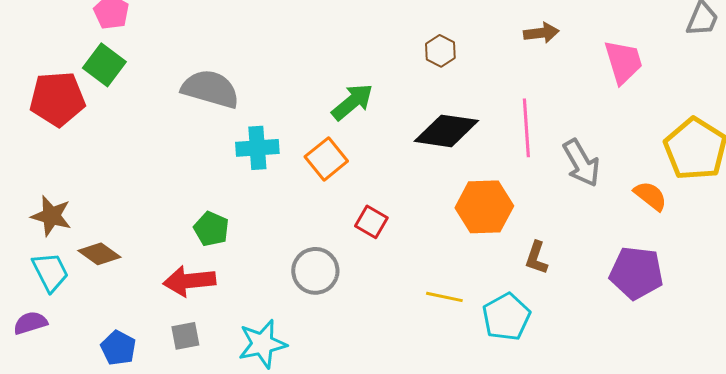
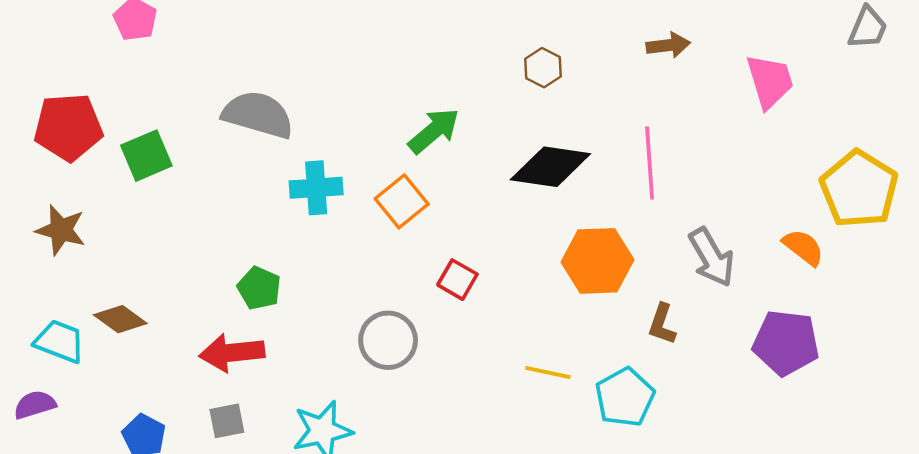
green square: (104, 65) -> (146, 156), moved, turned 30
gray arrow: (581, 163) -> (712, 257), moved
brown star: (51, 216) -> (61, 230), moved
cyan trapezoid: (50, 272) -> (60, 341), turned -42

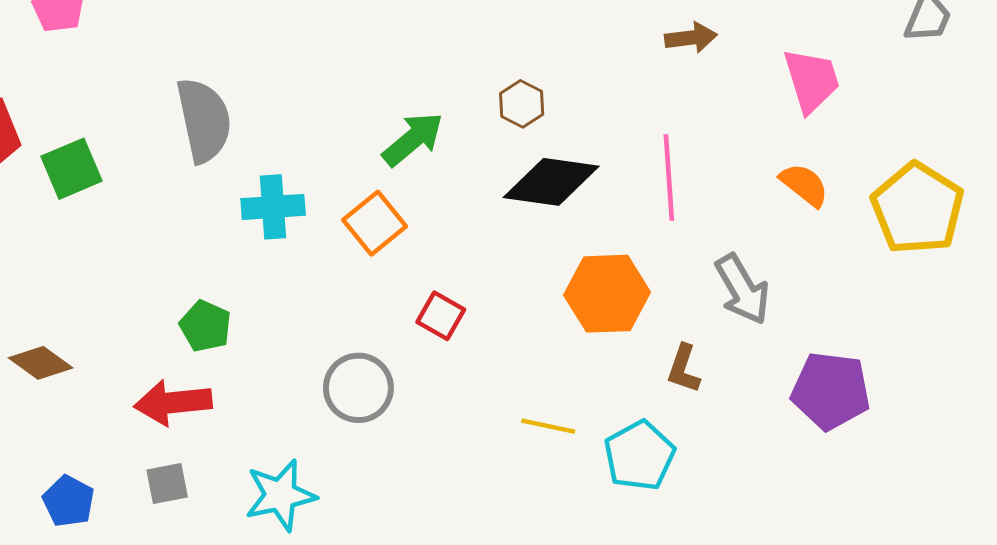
brown hexagon: (543, 68) -> (522, 104), moved
gray semicircle: (258, 115) -> (204, 120), turned 62
orange semicircle: (803, 247) -> (804, 185), moved

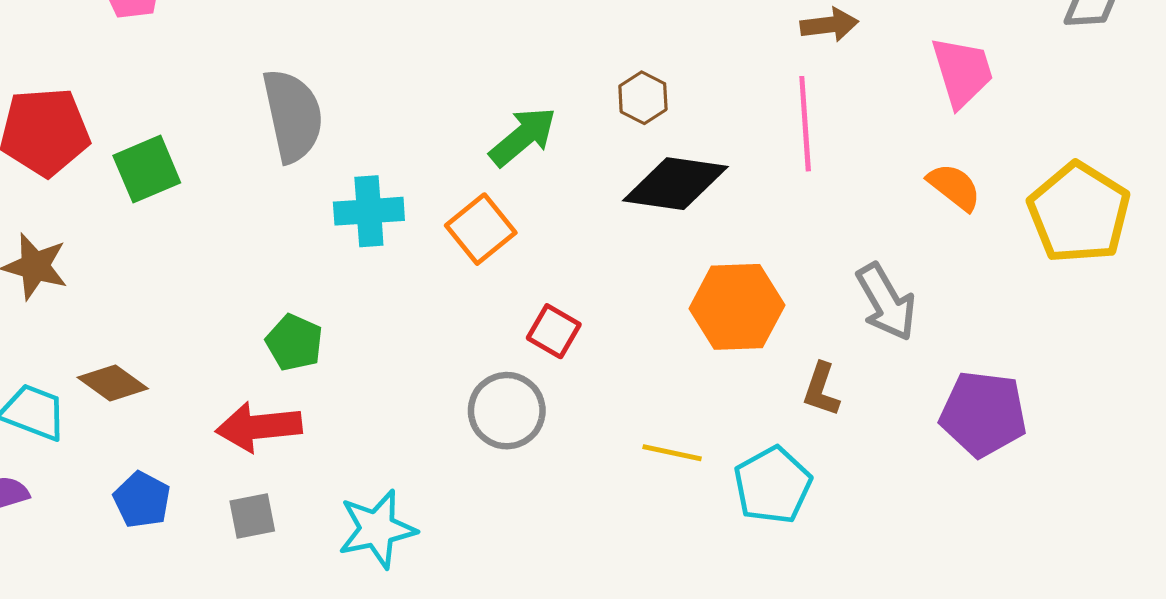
pink line: (669, 177) -> (805, 124), moved
gray circle: (358, 388) -> (507, 411), moved
blue pentagon: (69, 501) -> (142, 500), moved

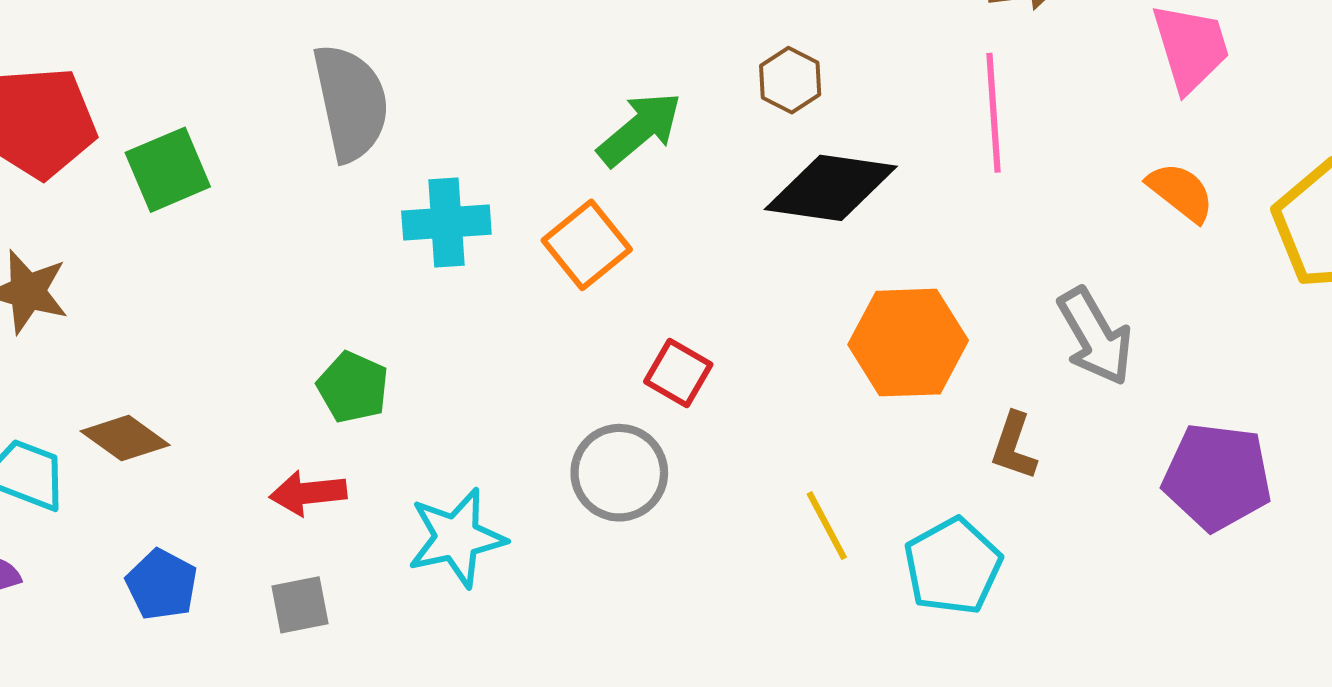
red arrow: (259, 427) -> (308, 493), size x0.7
yellow line: (672, 453) -> (827, 526), turned 50
cyan star: (377, 529) -> (457, 538), moved

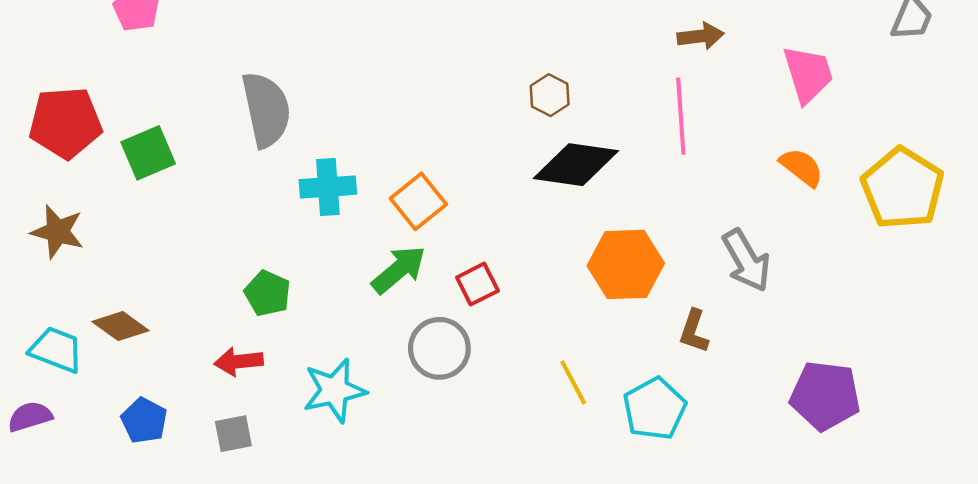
green arrow: (640, 129) -> (399, 270), moved
red square: (678, 373) -> (477, 284), turned 33
purple pentagon: (1217, 477) -> (825, 396), moved

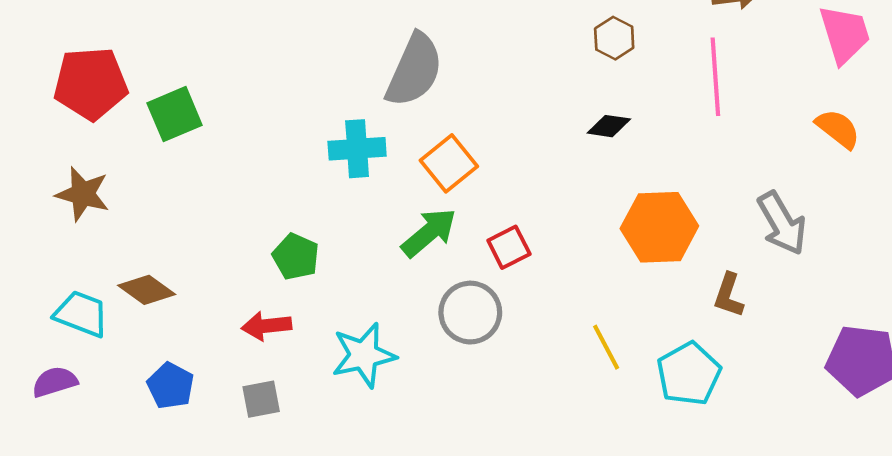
brown hexagon: (550, 95) -> (614, 38), moved
gray semicircle: (266, 110) -> (414, 70), moved, turned 36
black diamond: (576, 165) -> (609, 126), size x0.5

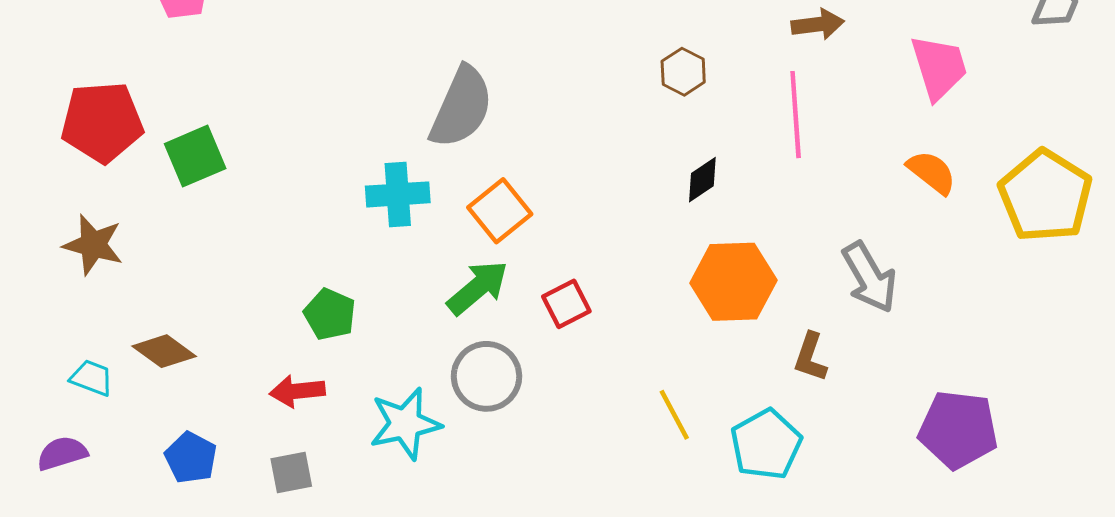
black diamond: (609, 126) -> (702, 180), moved, turned -42
gray circle: (470, 313) -> (486, 376), moved
cyan trapezoid: (81, 314) -> (92, 378), size x0.7

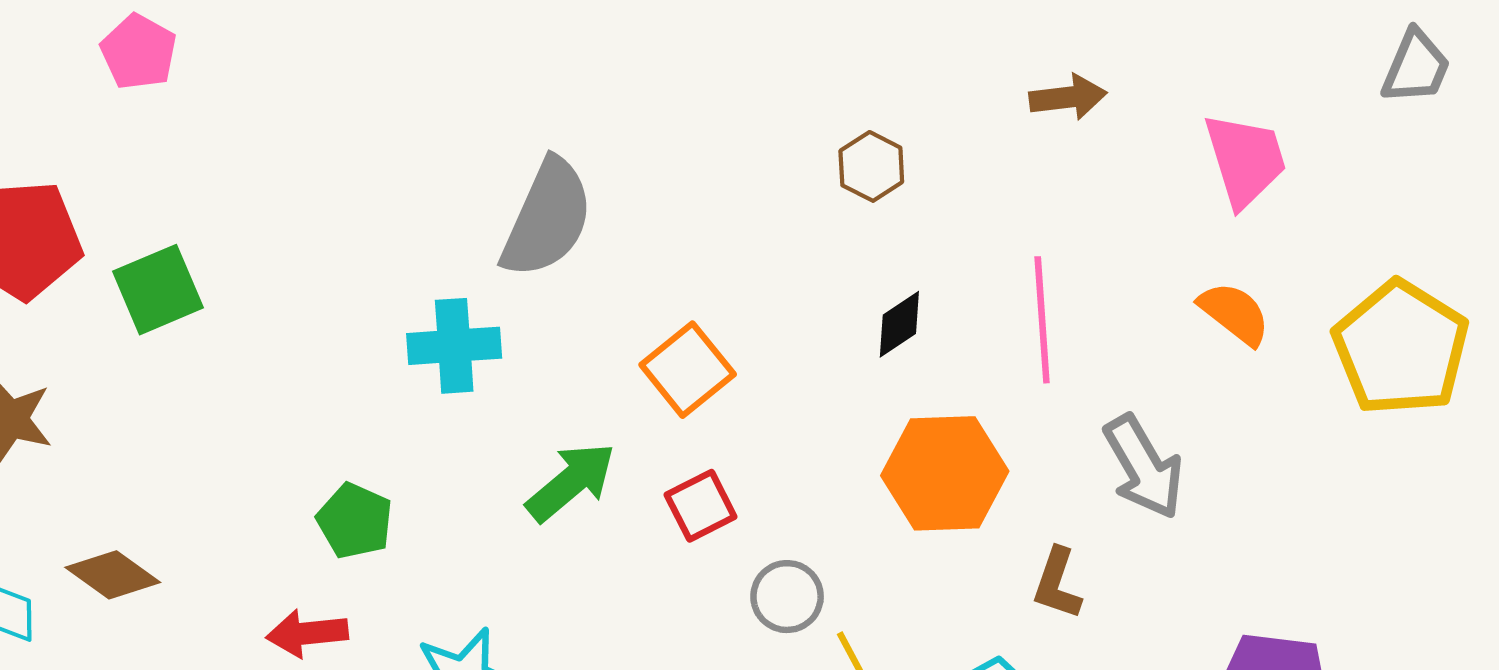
pink line: (796, 115) -> (1042, 320), moved
orange square: (500, 211) -> (688, 370), moved
gray circle: (486, 376) -> (787, 597), moved, size x0.7

